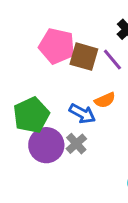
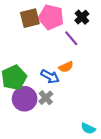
pink pentagon: (57, 46) -> (51, 17), moved
brown square: (84, 57) -> (30, 18), moved, turned -30

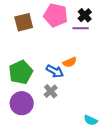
brown square: (30, 18) -> (24, 22), moved
purple line: (71, 38) -> (81, 28), moved, turned -49
purple circle: (25, 99) -> (22, 103), moved

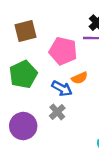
pink pentagon: (56, 15) -> (63, 51), moved
green pentagon: (21, 72) -> (23, 74), moved

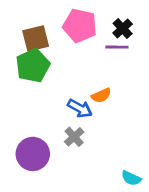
pink pentagon: (63, 51) -> (80, 26), moved
green pentagon: (23, 74) -> (33, 66), moved

